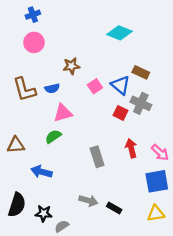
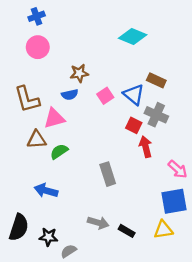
blue semicircle: (52, 88) -> (70, 95), moved
pink triangle: (63, 113) -> (54, 118), moved
brown triangle: (16, 145) -> (37, 140), moved
red arrow: (131, 148) -> (146, 147), moved
yellow triangle: (156, 213) -> (163, 230), moved

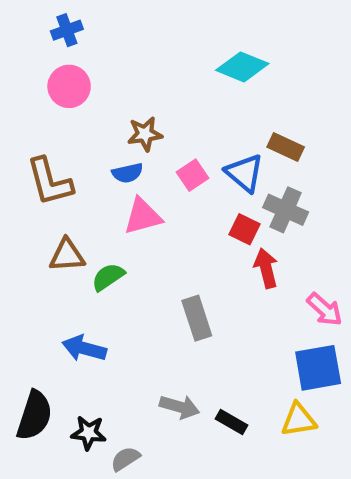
pink triangle: (54, 118) -> (143, 216), moved

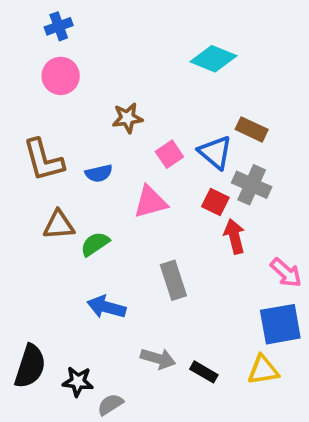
blue semicircle: (128, 173) -> (99, 173), moved
pink triangle: (143, 216) -> (150, 202), moved
blue arrow: (84, 348) -> (106, 307), moved

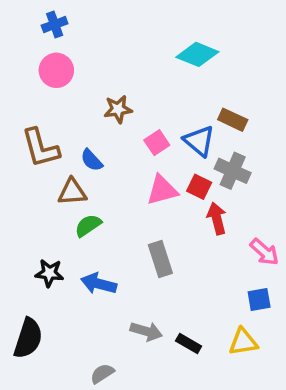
blue semicircle: (99, 173) -> (92, 160), turned 60
pink triangle: (150, 202) -> (162, 190), moved
brown triangle: (59, 225) -> (72, 192), moved
blue square: (280, 324) -> (259, 300), size x0.6
black star: (78, 382) -> (49, 273), moved

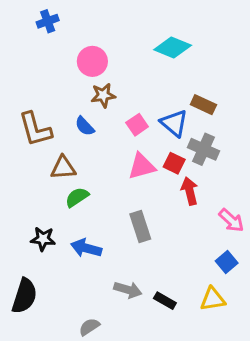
pink circle: (56, 70) -> (92, 61), moved
blue semicircle: (92, 160) -> (85, 126), moved
blue square: (259, 300) -> (227, 262), turned -30

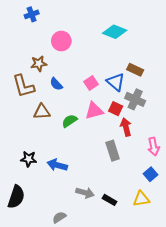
brown star: (103, 95) -> (39, 64), moved
green semicircle: (77, 197) -> (70, 121), moved
pink arrow: (231, 220) -> (154, 147), turned 36
gray rectangle: (140, 226) -> (113, 151), moved

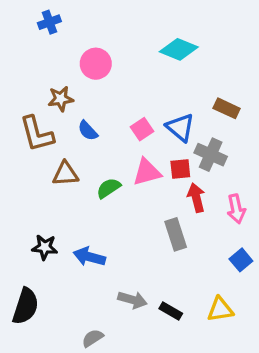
brown rectangle: (135, 70) -> (227, 108), moved
red square: (116, 109) -> (180, 169), turned -32
pink arrow: (154, 147) -> (236, 209), moved
blue square: (151, 174) -> (241, 260), moved

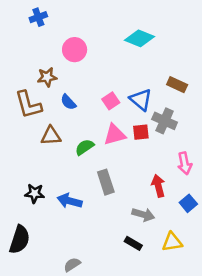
red arrow: (196, 198) -> (158, 186), moved
gray rectangle: (176, 234) -> (106, 182), moved
gray arrow: (132, 300) -> (143, 215), moved

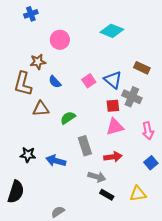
brown L-shape: (28, 105) -> (23, 84), turned 30
pink triangle: (115, 135) -> (115, 127), moved
red arrow: (158, 186) -> (113, 157), moved, turned 96
gray arrow: (143, 215) -> (97, 177), moved

